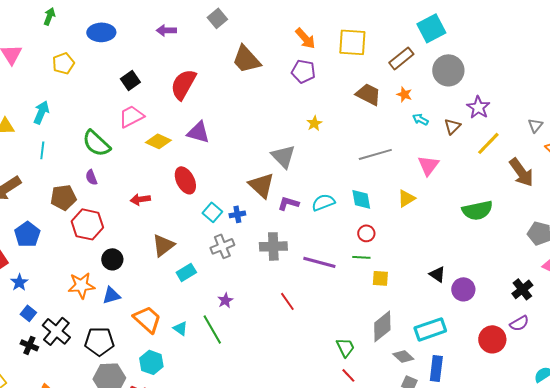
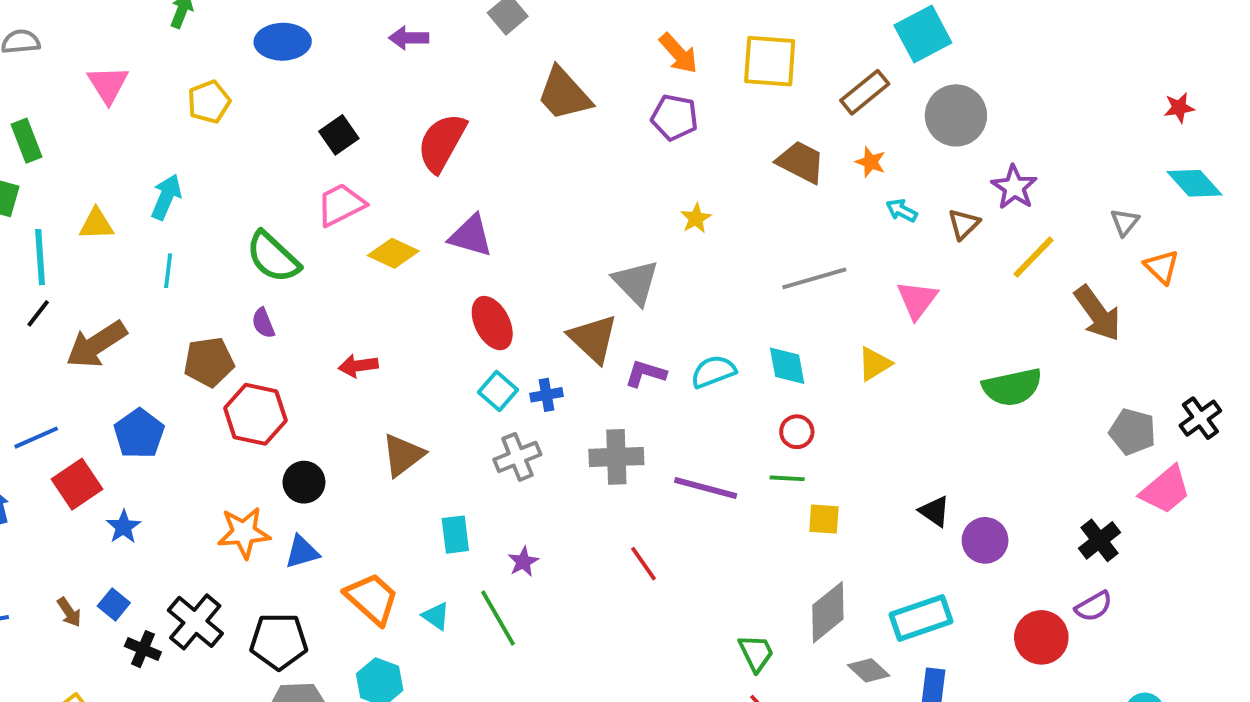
red ellipse: (185, 180) -> (492, 323), moved
cyan rectangle: (186, 272) -> (455, 535), moved, turned -66
blue square: (28, 313) -> (114, 604), moved

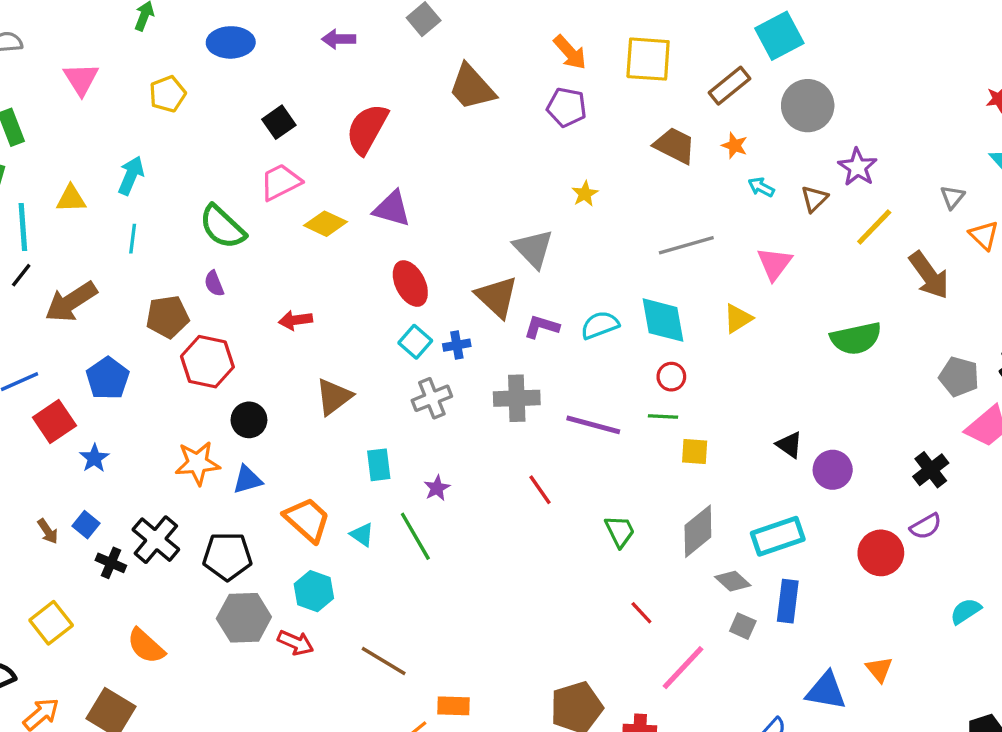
cyan diamond: (787, 366) -> (663, 320), size x1.4
green trapezoid: (756, 653) -> (620, 531), moved

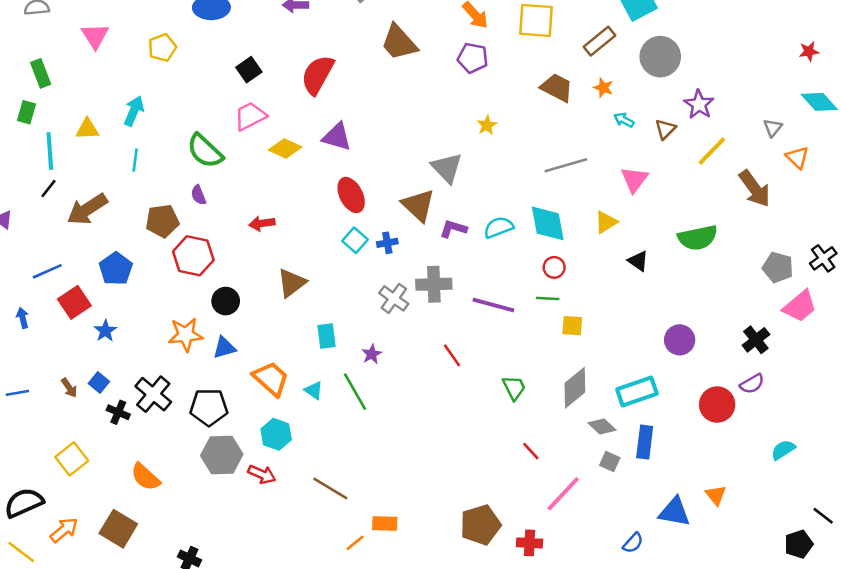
gray cross: (432, 398) -> (394, 298), moved, turned -32
black triangle: (789, 445) -> (638, 261), moved

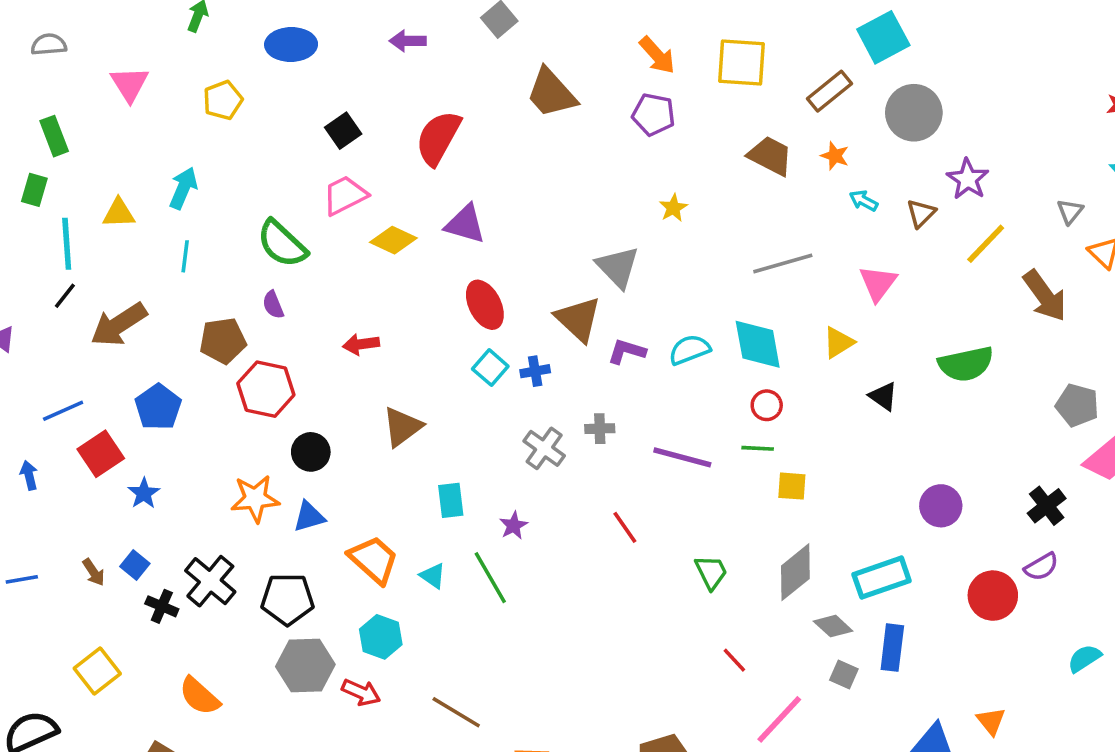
gray cross: (434, 284) -> (600, 429), size x0.6

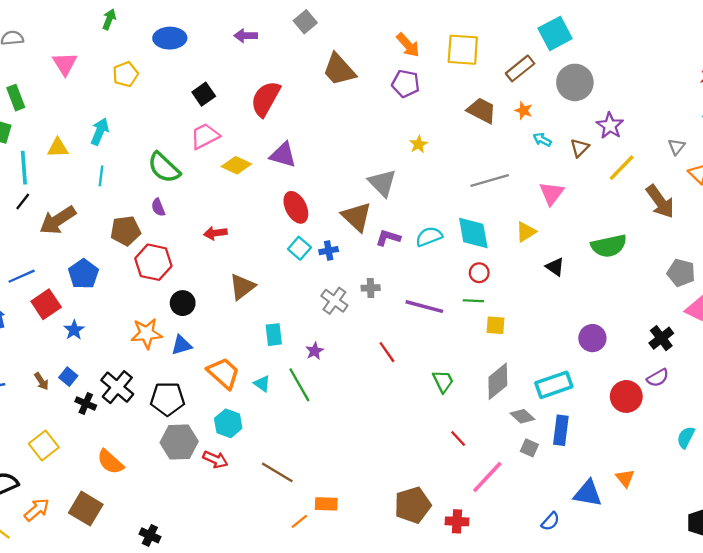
cyan semicircle: (1084, 658) -> (686, 437), turned -30

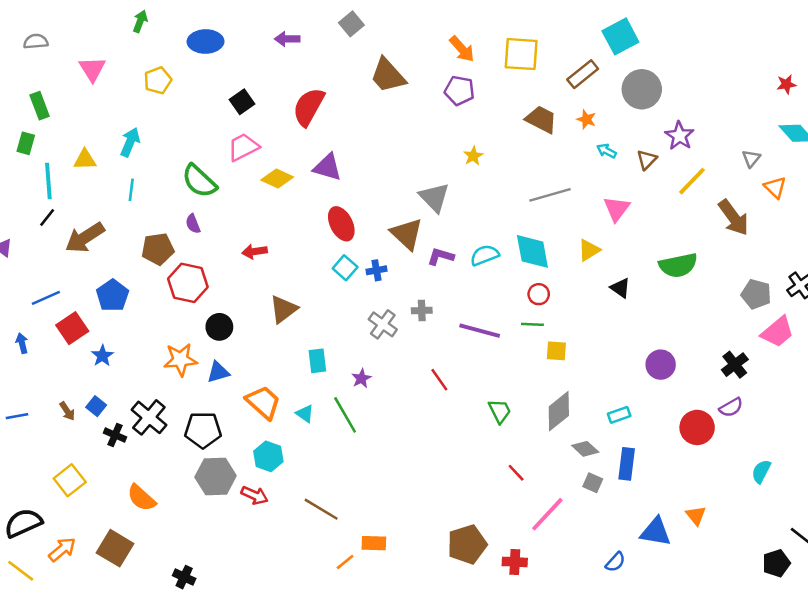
cyan rectangle: (554, 385) -> (619, 415), size x0.6

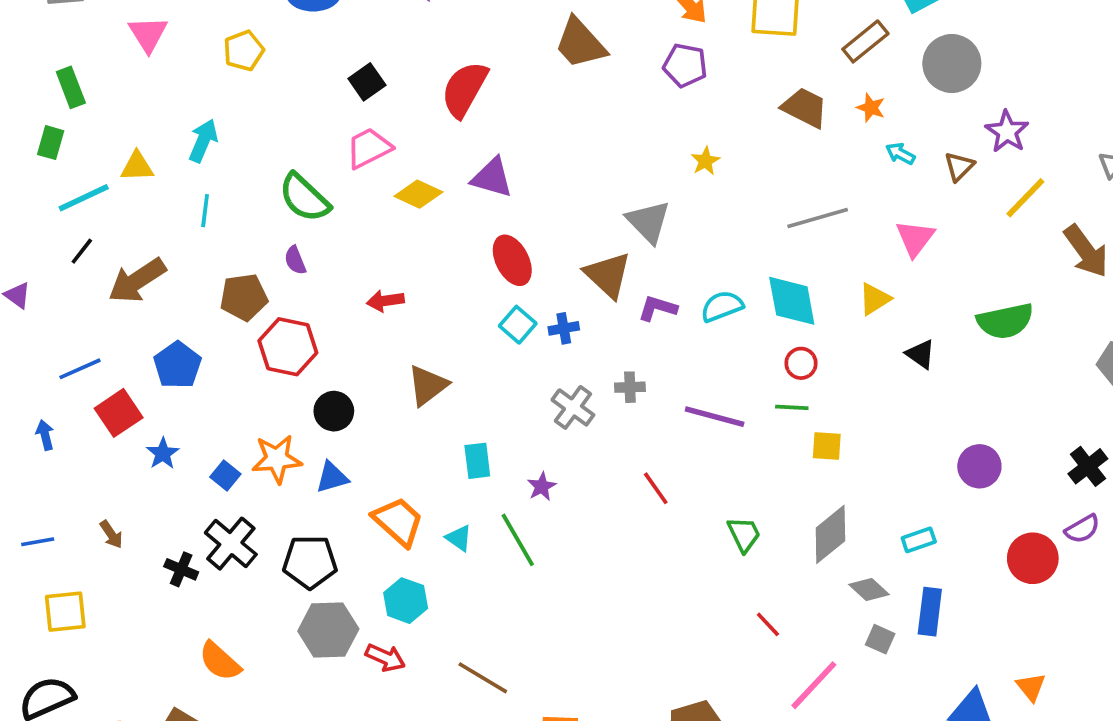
cyan line: (48, 181) -> (84, 198), turned 69
blue square: (96, 406) -> (225, 475), moved
yellow square: (70, 480) -> (65, 612), moved, turned 32

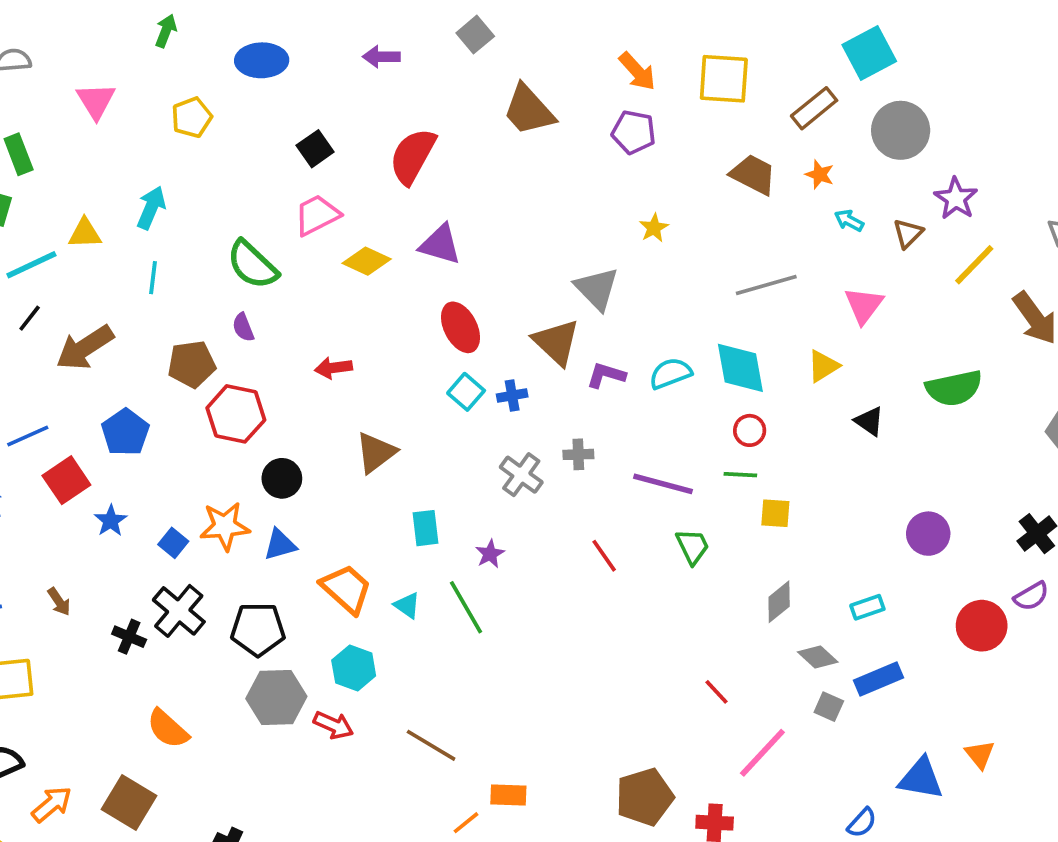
green trapezoid: (744, 534) -> (693, 546), moved
gray diamond: (830, 534) -> (779, 602), size x0.7
blue rectangle: (930, 612) -> (878, 679), turned 60

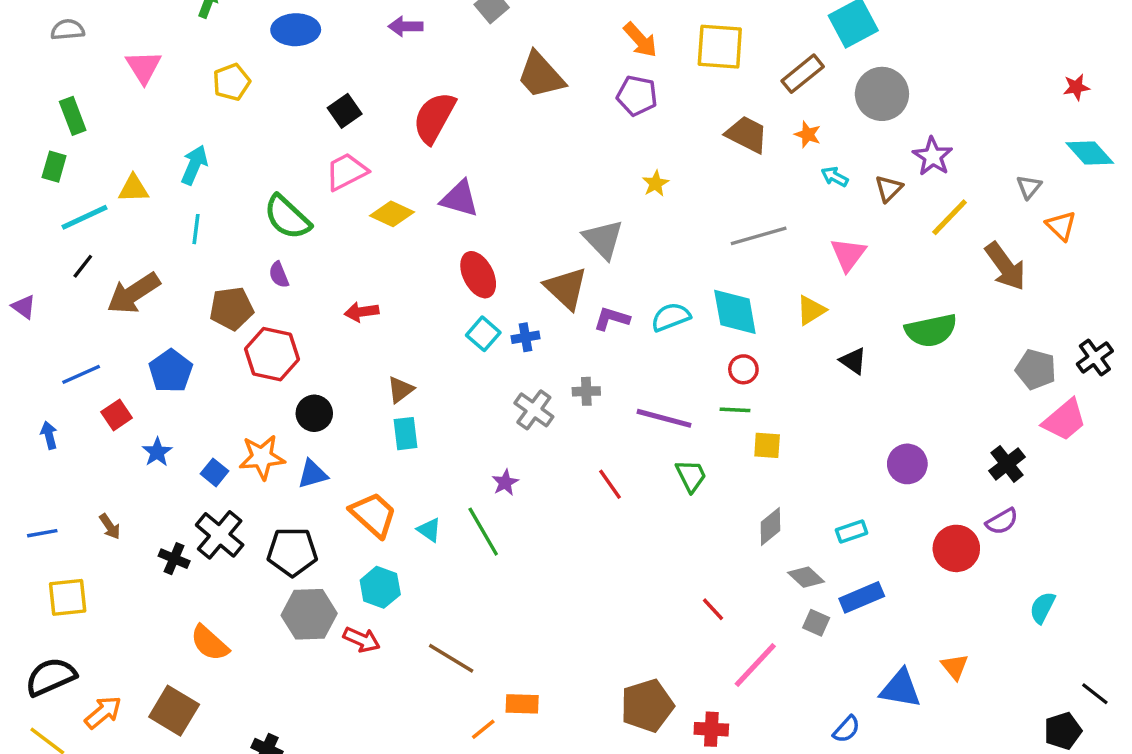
brown triangle: (376, 453) -> (400, 390), size x0.7
red square: (66, 480) -> (117, 415), size x0.7
cyan rectangle: (426, 528) -> (406, 434), moved

